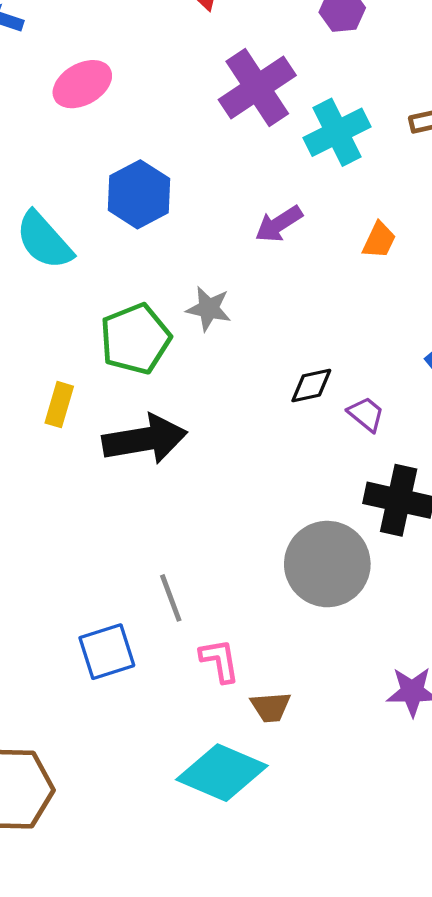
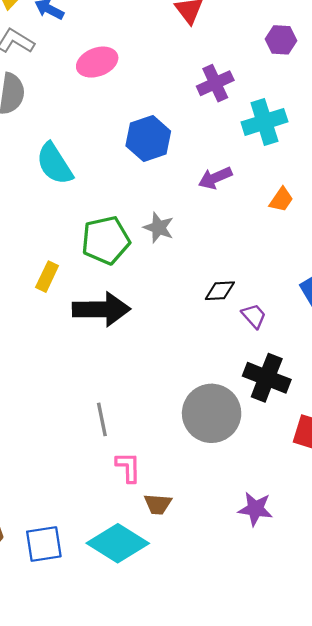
purple cross: (257, 88) -> (215, 83), size x0.7
blue hexagon: (139, 194) -> (148, 139), moved
blue square: (107, 652) -> (44, 544), moved

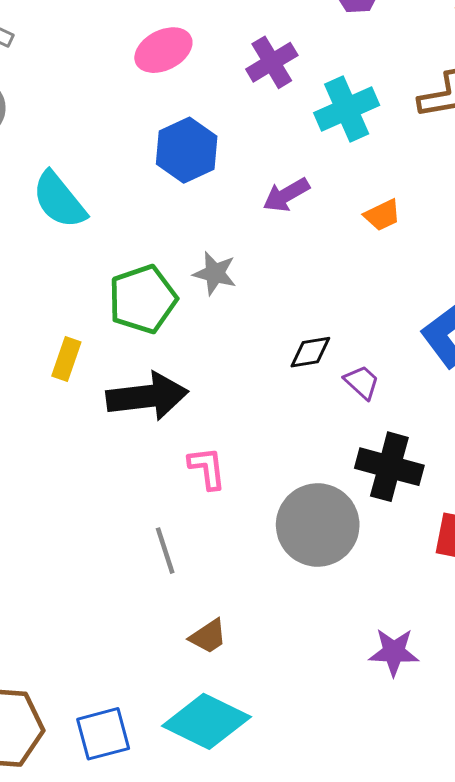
pink ellipse: (97, 62) -> (163, 50), moved
orange trapezoid: (281, 200) -> (382, 215), turned 36
pink L-shape: (128, 467) -> (207, 468), moved
brown trapezoid: (158, 504) -> (208, 636), moved, turned -32

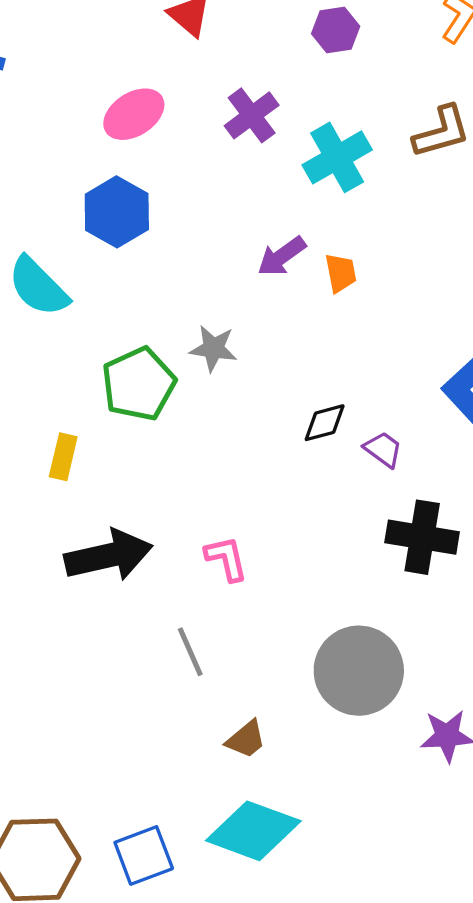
blue hexagon: (187, 150) -> (117, 212), moved
orange trapezoid: (382, 215) -> (341, 273), moved, turned -69
black arrow: (147, 396) -> (108, 556), moved
gray circle: (318, 525) -> (359, 671), moved

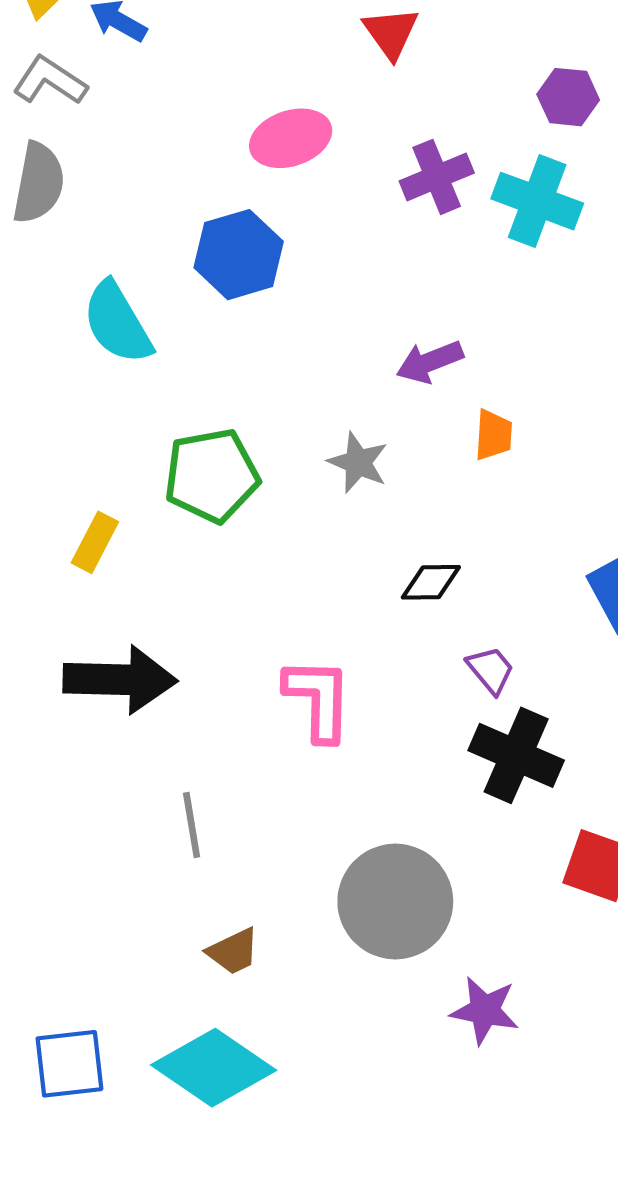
cyan cross: (337, 157) -> (537, 201), moved, turned 36
orange trapezoid: (341, 273) -> (493, 435), moved
gray star: (213, 348) -> (358, 463), moved
purple trapezoid: (383, 449) -> (491, 670), moved
pink L-shape: (226, 559) -> (318, 699), moved, size x1.4

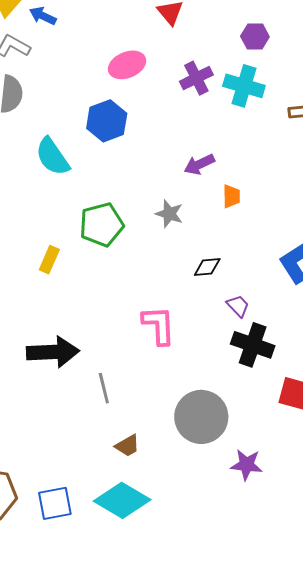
black arrow: (120, 680) -> (53, 352), moved

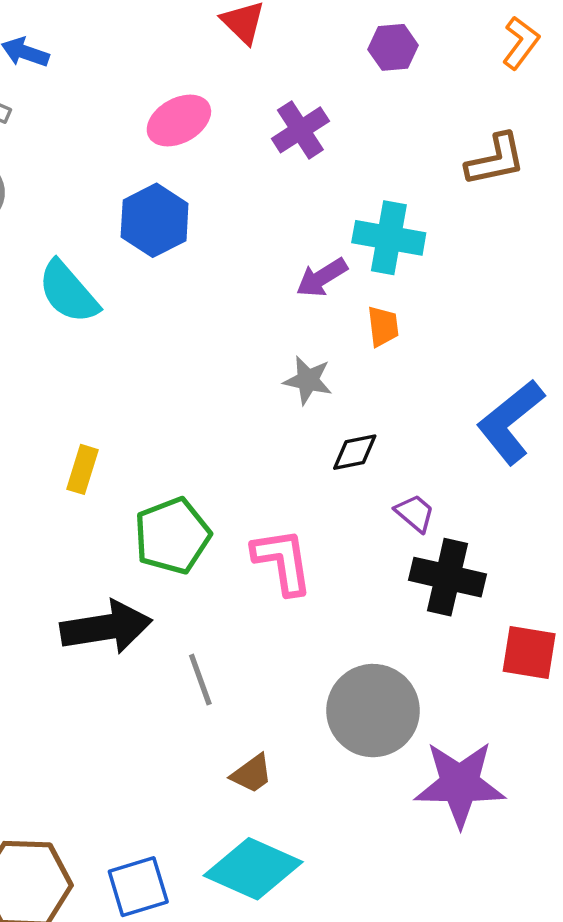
cyan cross: (244, 86) -> (389, 238), moved
gray star: (169, 214) -> (308, 380), moved
green pentagon: (102, 225) -> (172, 536), moved
purple star: (247, 465) -> (460, 784), size x1.6

